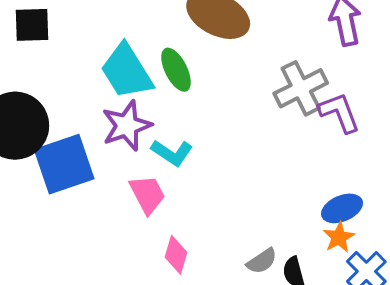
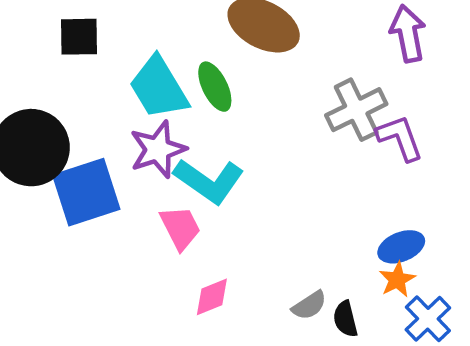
black square: (32, 25) -> (79, 37), moved
cyan L-shape: (172, 153) -> (209, 181), size x1.5
pink diamond: (176, 255) -> (212, 297), turned 51

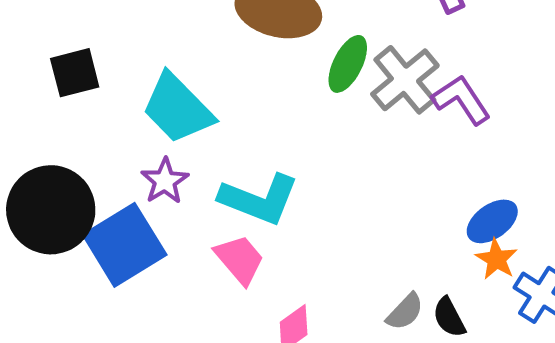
green ellipse: (215, 87) -> (348, 64), moved, turned 66
purple star: (158, 149) -> (165, 181), moved, size x0.7

